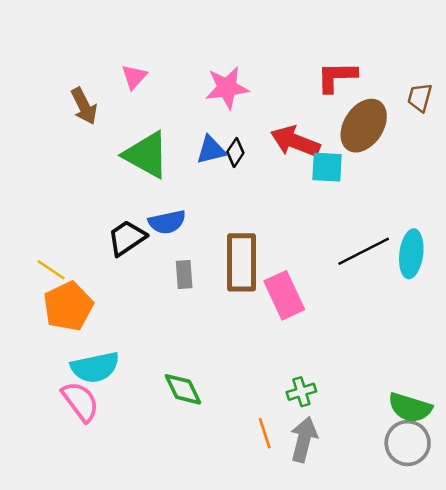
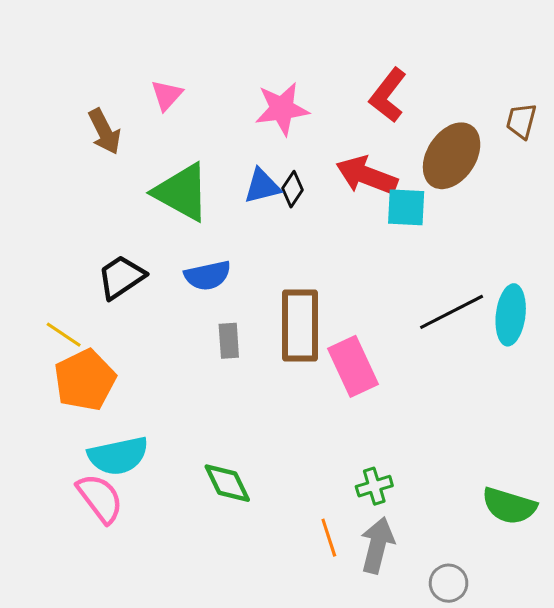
red L-shape: (337, 77) -> (388, 95), moved, turned -51
black trapezoid: (127, 238) -> (121, 277), moved
gray circle: (408, 443) -> (449, 583), moved, size x0.7

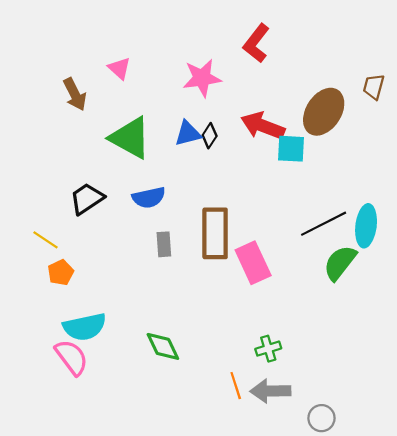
pink triangle: (167, 95) -> (119, 68), turned -30
red L-shape: (388, 95) -> (256, 43), moved
orange pentagon: (85, 380) -> (61, 273), size x0.6
green semicircle: (509, 506) -> (340, 263), moved, turned 111
gray arrow: (377, 545) -> (270, 391), turned -105

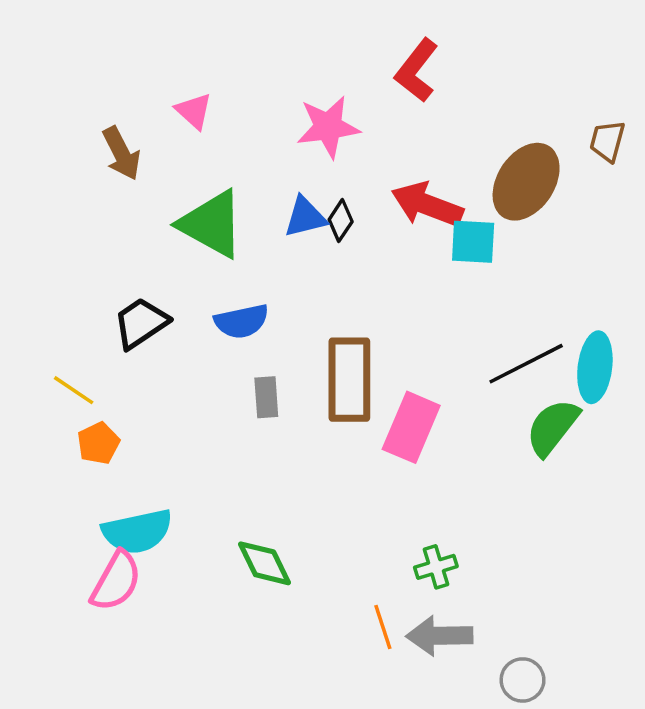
pink rectangle: (253, 263) -> (411, 427), turned 48
pink semicircle: (72, 357) -> (116, 581), turned 66

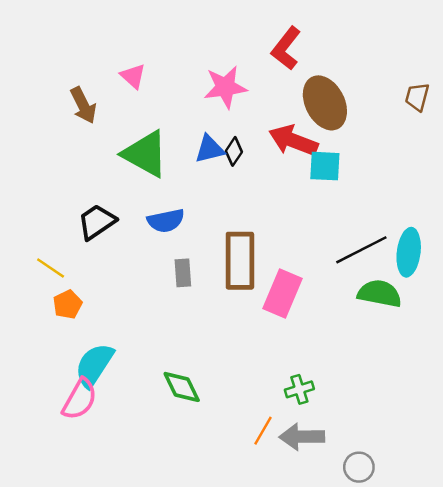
brown ellipse: (526, 182) -> (325, 103), moved, turned -60
green semicircle: (553, 427) -> (380, 294), turned 63
cyan semicircle: (137, 532) -> (94, 365), turned 135
orange line: (383, 627) -> (263, 431), turned 48

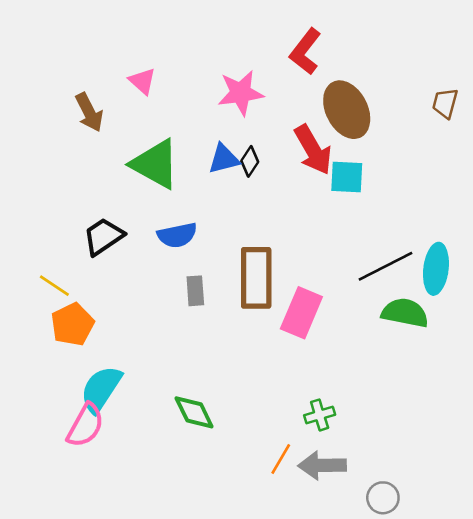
red arrow: (293, 141) -> (313, 150), turned -141
orange pentagon: (68, 304) -> (72, 324), size x1.4

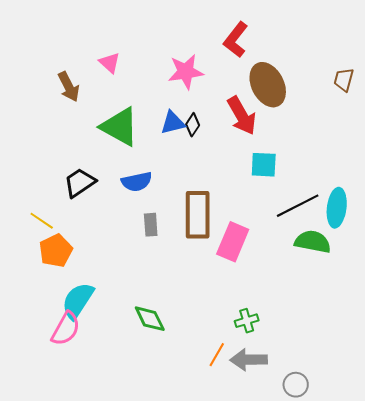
cyan square: (347, 177) -> (264, 165), moved

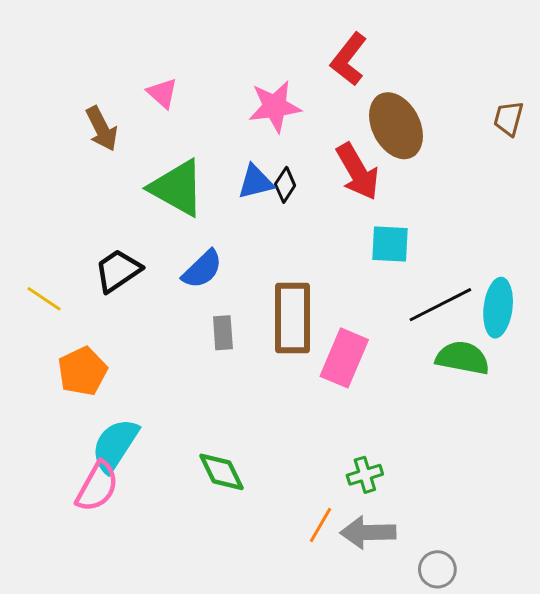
blue semicircle: (137, 182) -> (202, 269), turned -32
yellow line: (42, 221) -> (44, 299), moved

